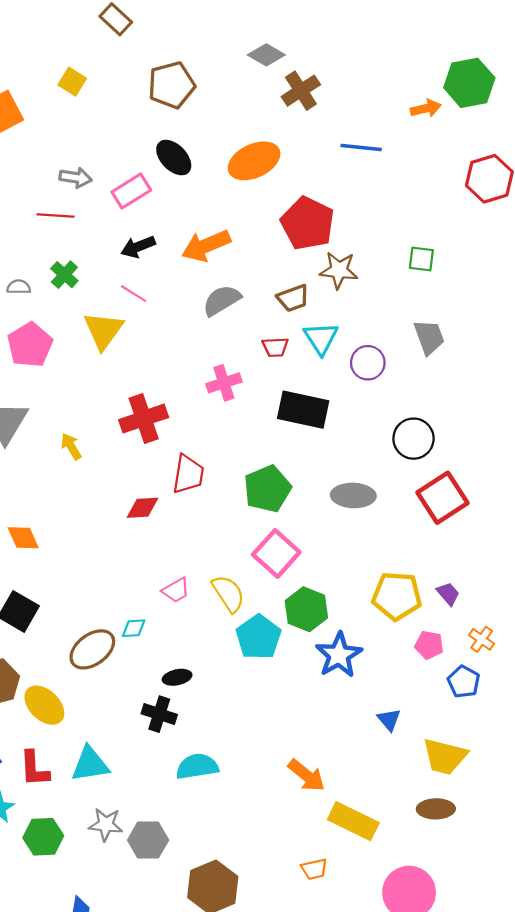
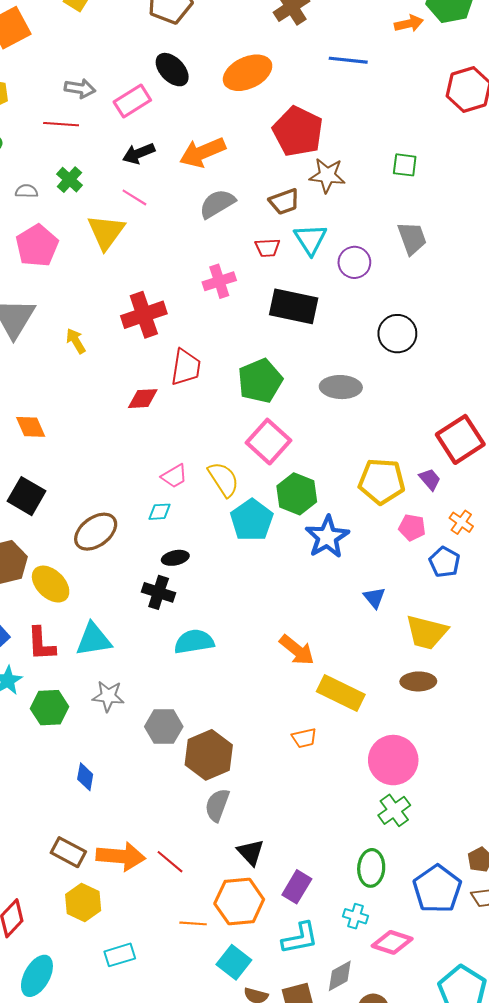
red square: (443, 498) -> (460, 439), moved
cyan diamond: (134, 628) -> (160, 512), moved
gray hexagon: (148, 840) -> (164, 727), moved

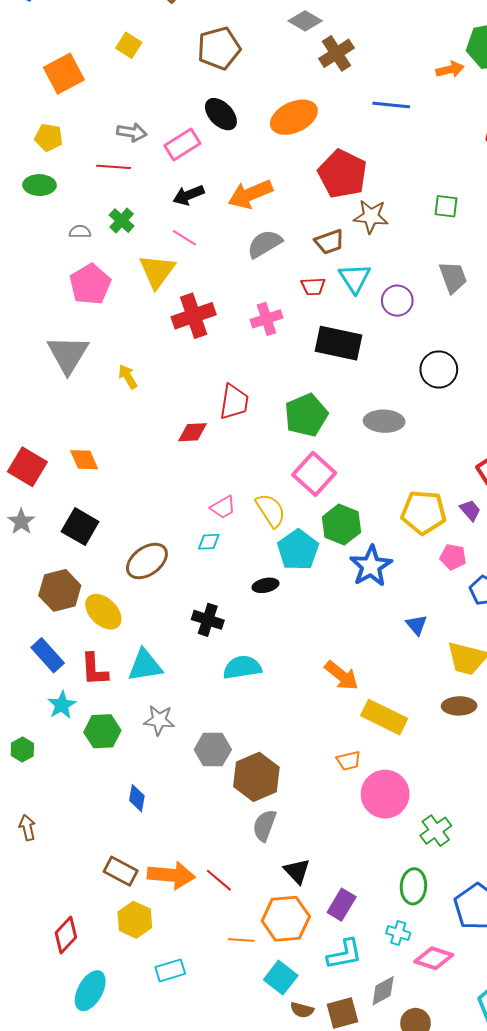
red cross: (144, 315) -> (194, 316), moved
black ellipse: (175, 558) -> (266, 585), moved
pink circle: (393, 760) -> (385, 794), moved

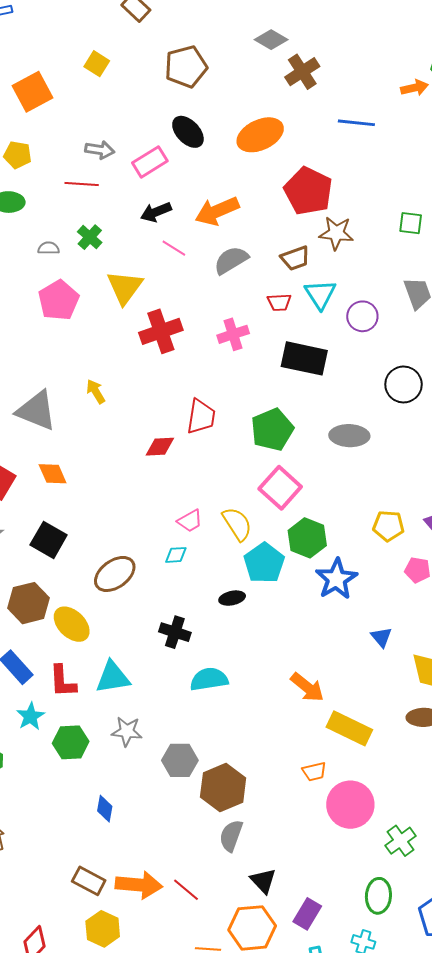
pink line: (184, 238) -> (174, 248), moved
gray triangle: (68, 354) -> (37, 411), moved, turned -39
yellow pentagon: (424, 512) -> (388, 526), size x0.7

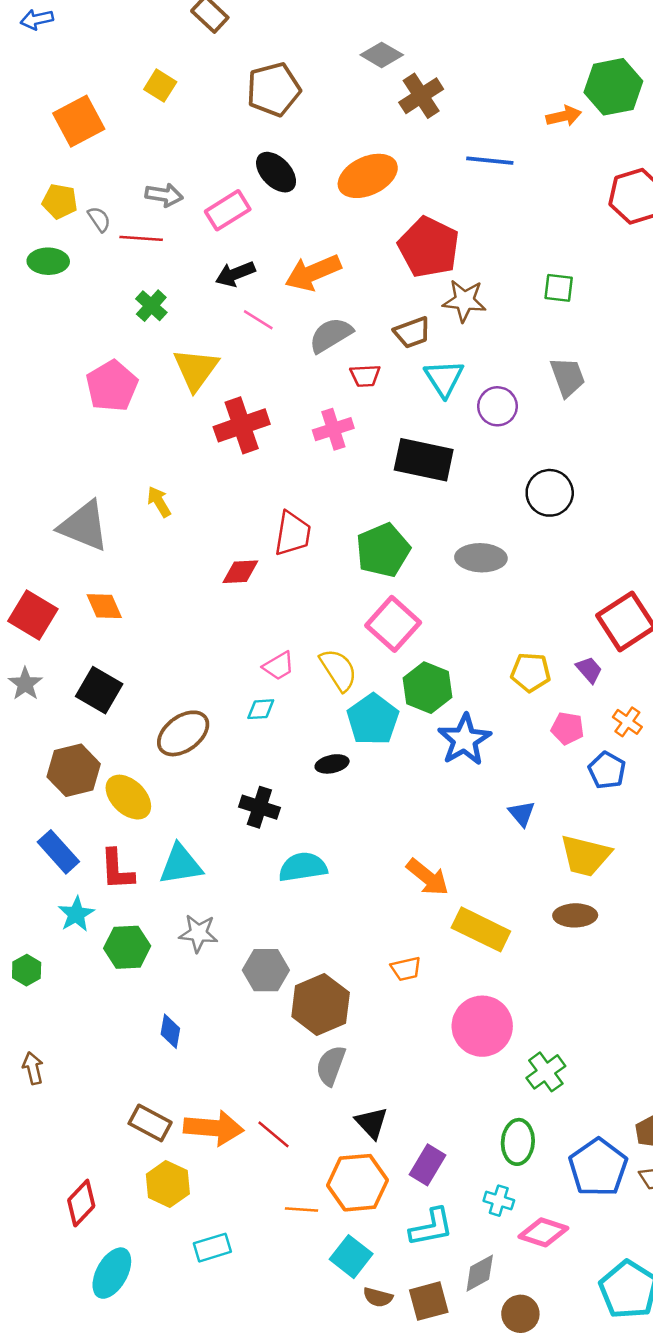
gray semicircle: (49, 248) -> (99, 219), moved, turned 55
red trapezoid: (279, 302) -> (365, 376), moved
orange trapezoid: (314, 771) -> (406, 969), moved

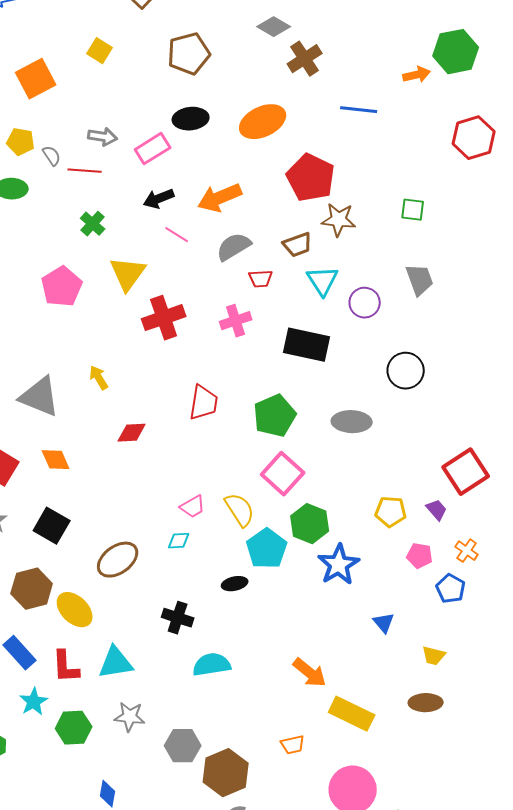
black ellipse: (276, 172) -> (191, 119), turned -52
red diamond: (240, 572) -> (132, 433), moved
yellow trapezoid: (585, 856) -> (434, 656), size x0.6

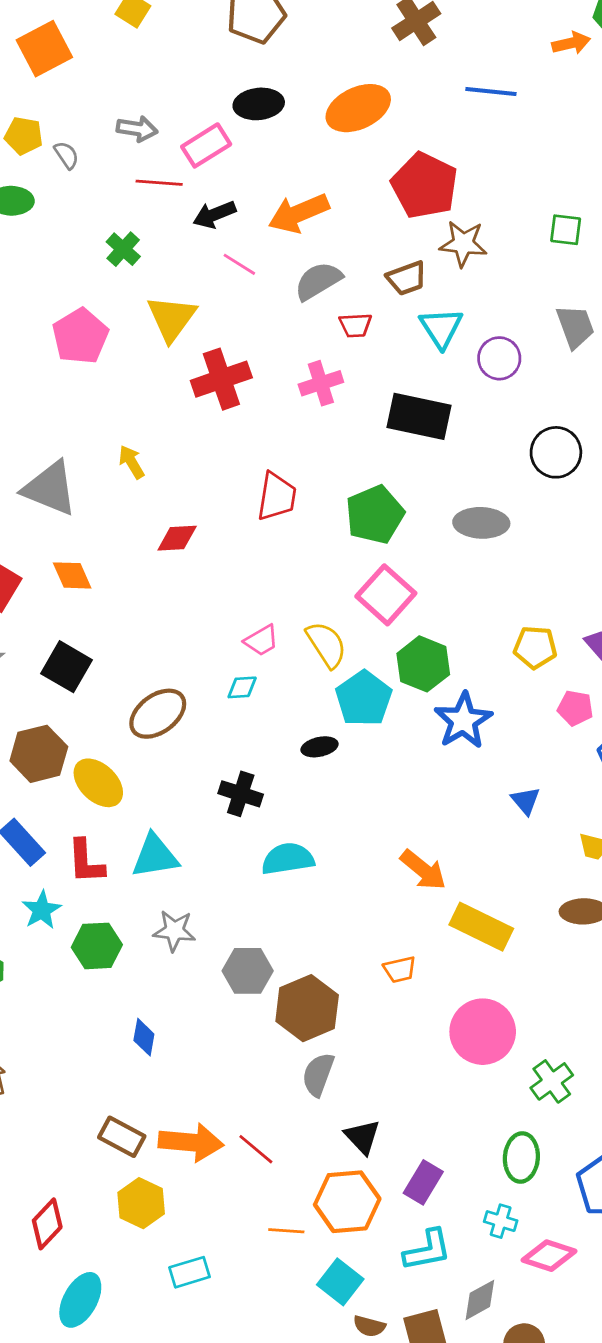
red line: (85, 171) -> (159, 183), moved

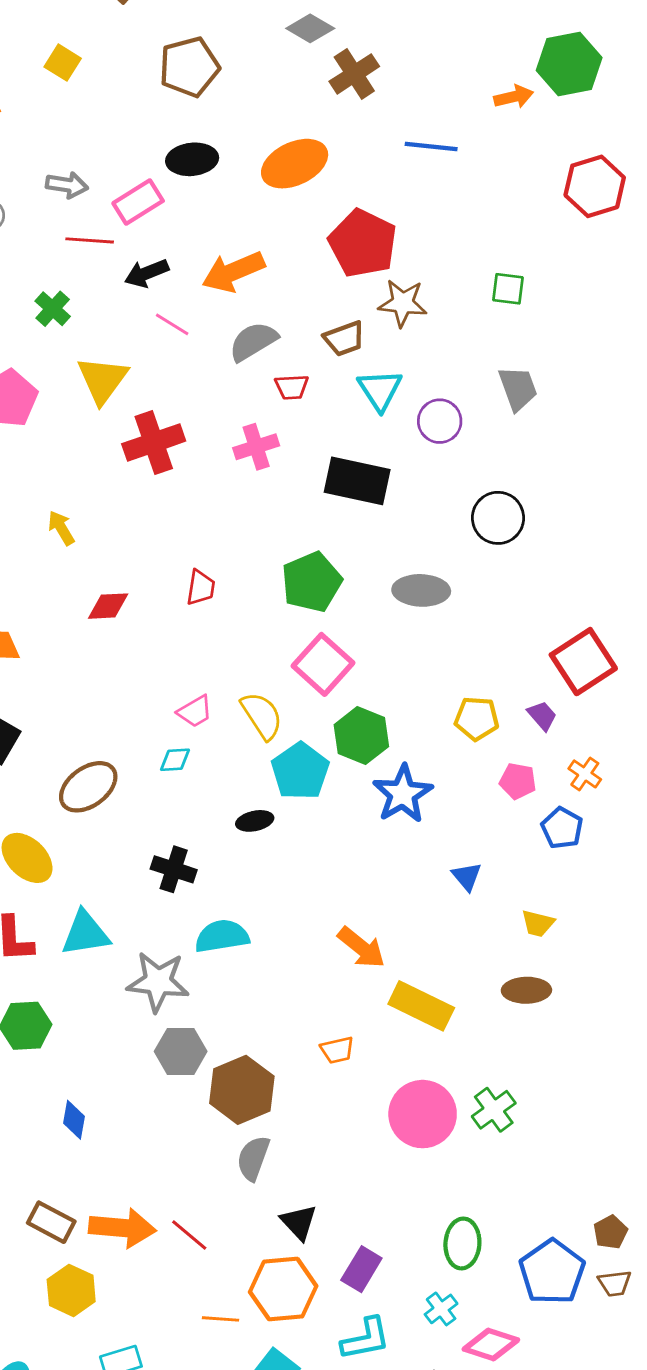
red trapezoid: (277, 497) -> (201, 588), moved, size x0.7
gray star: (174, 931) -> (158, 982), moved, size x1.4
green cross: (552, 1081) -> (494, 1110), moved
cyan cross: (501, 1221) -> (441, 1309), turned 36

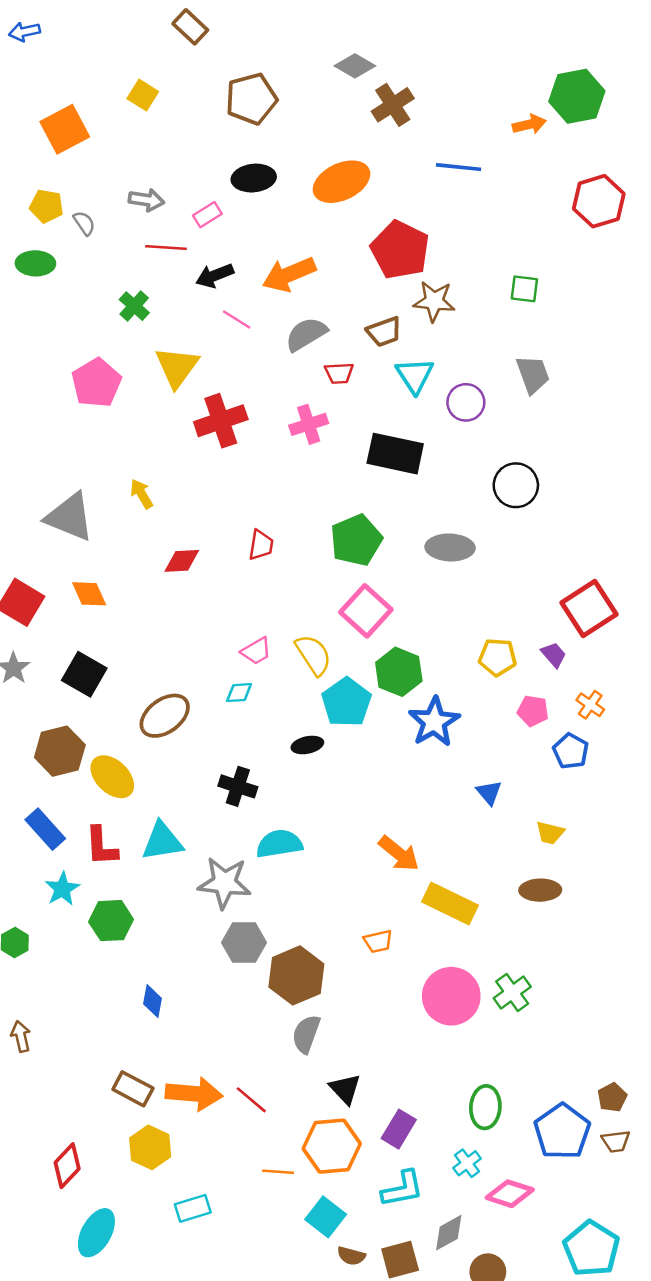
pink rectangle: (138, 202) -> (207, 215), size x0.7

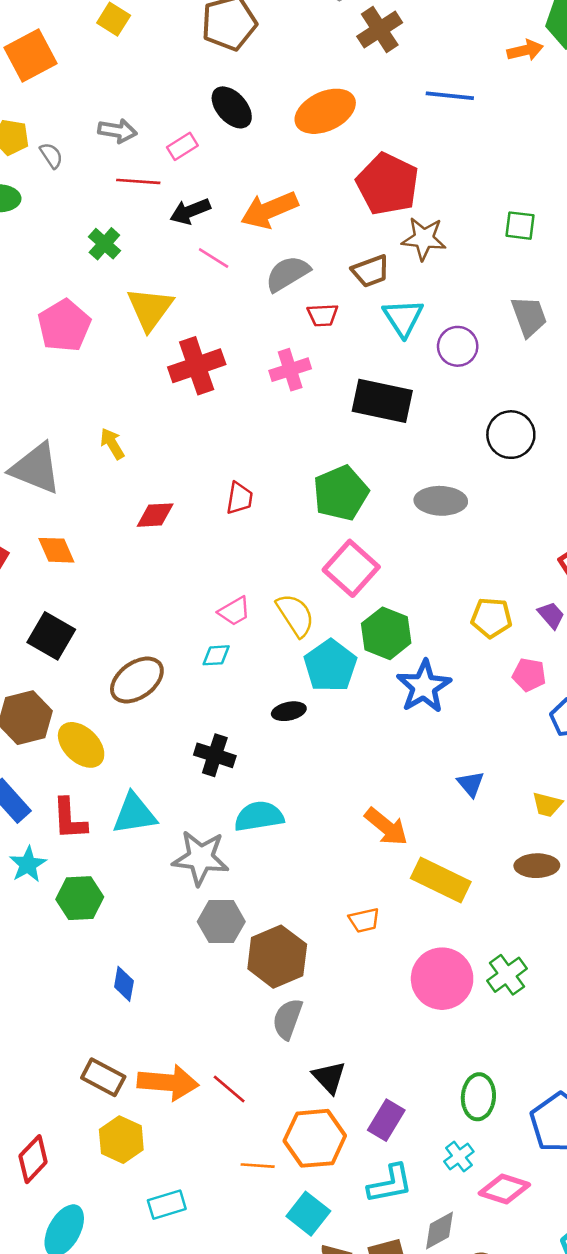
black ellipse: (254, 178) -> (232, 107), turned 54
blue triangle: (489, 793) -> (471, 784), moved

